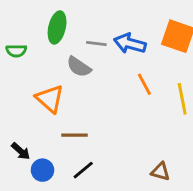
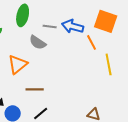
orange line: (144, 84) -> (92, 42), moved
orange triangle: (50, 99) -> (18, 64), turned 40

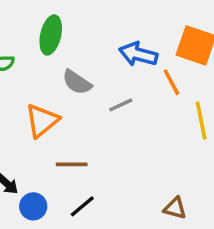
gray line: (50, 26) -> (121, 105), moved, turned -32

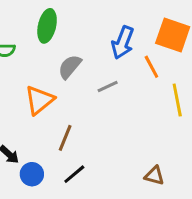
blue arrow: (138, 54) -> (123, 43), turned -84
gray semicircle: (77, 82) -> (70, 67), turned 96
brown line: (72, 164) -> (65, 138), turned -68

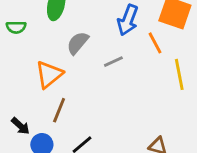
brown line: (65, 138) -> (59, 110), moved

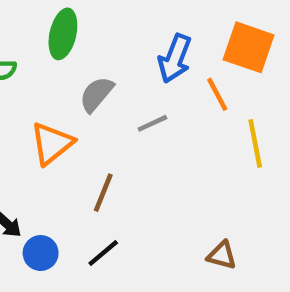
brown line: (59, 110) -> (103, 193), moved

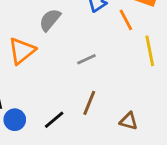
gray line: (152, 123) -> (86, 59), moved
brown line: (103, 193) -> (89, 103), moved

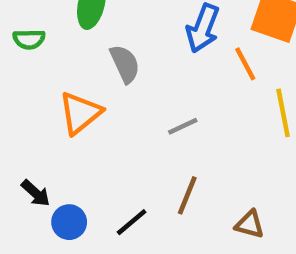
gray semicircle: (50, 20) -> (125, 64), turned 115

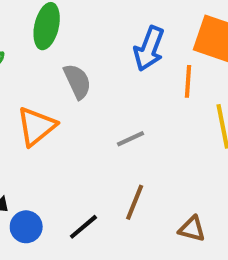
orange line: (245, 64) -> (188, 81), turned 32

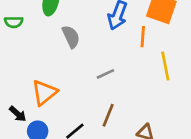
orange triangle: (36, 126) -> (44, 93), moved

